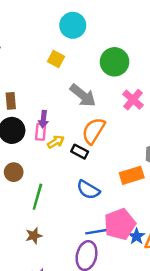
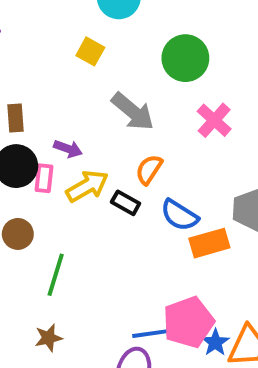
purple arrow: (43, 119) -> (68, 149), turned -77
orange semicircle: (94, 131) -> (149, 169), size x0.7
pink rectangle: (41, 132) -> (44, 178), moved
yellow arrow: (56, 142) -> (87, 186), size x1.5
blue semicircle: (88, 190) -> (179, 215), moved

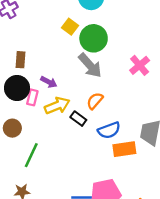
green circle: (185, 58) -> (94, 38), moved
pink cross: (214, 120) -> (140, 65), moved
blue semicircle: (179, 215) -> (109, 130), turned -60

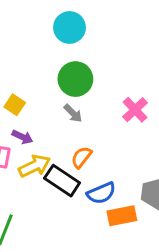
yellow square: (70, 27) -> (15, 105), moved
gray arrow: (90, 65) -> (73, 113), size x0.6
black rectangle: (78, 119) -> (62, 181), size x1.6

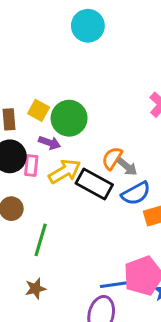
green circle: (75, 79) -> (69, 118), moved
gray arrow: (73, 113) -> (127, 167), moved

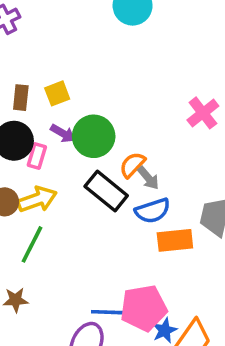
yellow square: (39, 110) -> (57, 93), turned 30
green circle: (69, 118) -> (94, 136), moved
yellow arrow: (65, 171) -> (37, 199), moved

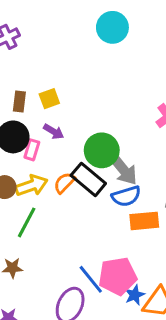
green circle: (94, 136) -> (102, 150), moved
orange semicircle: (132, 165) -> (64, 183), moved
gray arrow: (148, 178) -> (123, 169), size x1.6
blue line: (111, 312) -> (91, 279), turned 48

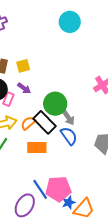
gray arrow: (123, 169) -> (68, 118), size x0.7
blue semicircle: (126, 196) -> (69, 136), turned -114
orange rectangle: (144, 221) -> (37, 148), moved

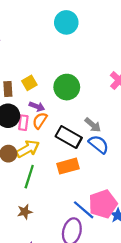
green circle: (55, 104) -> (67, 87), moved
orange semicircle: (28, 123) -> (40, 121), moved

